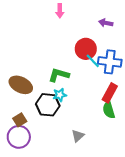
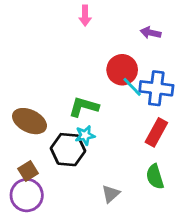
green semicircle: (109, 110) -> (155, 177), moved

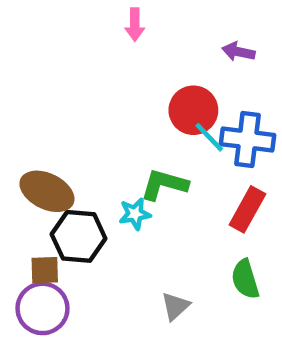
green L-shape: (84, 107) -> (164, 185), moved
black hexagon: (68, 150) -> (79, 236), moved
brown square: (28, 171) -> (45, 270), turned 30

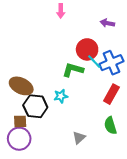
blue cross: (247, 140) -> (111, 63), turned -30
green L-shape: (164, 185) -> (73, 70), moved

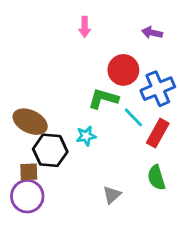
pink arrow: (61, 11) -> (85, 27), moved
cyan line: (94, 62) -> (133, 117), moved

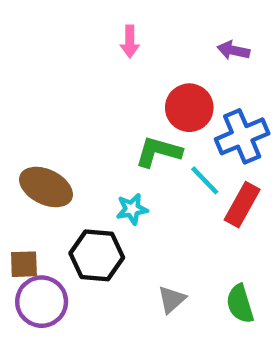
black hexagon: (50, 150) -> (97, 255), moved
brown square: (29, 172) -> (24, 264), moved
green semicircle: (156, 178) -> (240, 304), moved

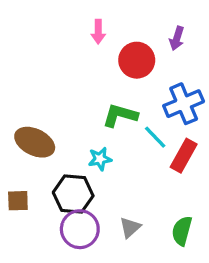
purple arrow: (233, 50) -> (177, 38), turned -85
red circle: (189, 108) -> (137, 60), moved
purple circle: (42, 302) -> (80, 229), moved
green semicircle: (240, 304) -> (182, 231), turned 32

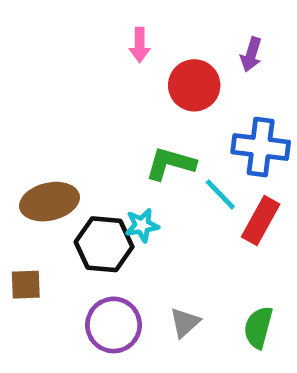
blue cross: (184, 104) -> (261, 147), turned 30
brown ellipse: (35, 142) -> (49, 202), turned -39
black hexagon: (73, 194) -> (104, 244), moved

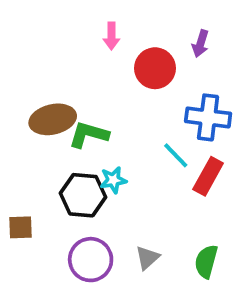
green L-shape: (170, 164) -> (89, 135), moved
brown ellipse: (49, 202) -> (53, 119), moved

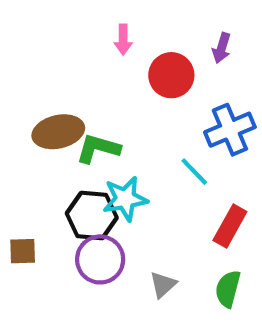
blue cross: (208, 117) -> (230, 130), turned -30
red rectangle: (208, 176) -> (230, 226), moved
cyan star: (113, 180) -> (125, 199), size x1.5
purple circle: (91, 260) -> (100, 259), moved

